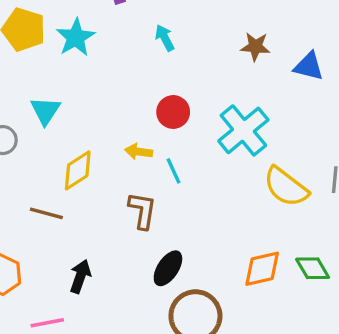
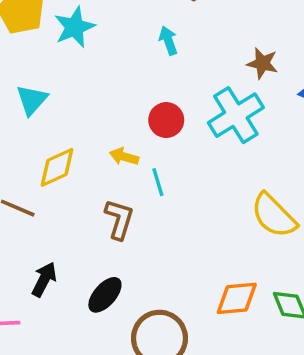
cyan cross: (243, 130) -> (236, 115), moved
black ellipse: (168, 268) -> (105, 295), moved

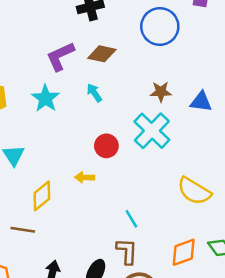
cyan star: (75, 27) -> (45, 98), moved
cyan line: (158, 182) -> (131, 219), moved
brown L-shape: (119, 219) -> (127, 251), moved

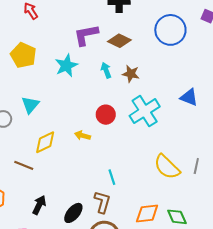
brown star: (161, 92) -> (131, 74), moved

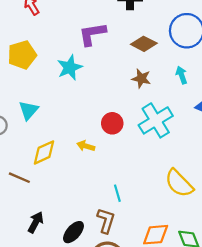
brown diamond: (119, 41) -> (144, 44), moved
yellow pentagon: (23, 55) -> (22, 55), turned 30
cyan arrow: (106, 70) -> (181, 75), moved

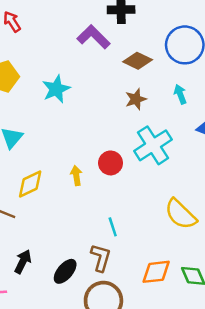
purple L-shape: (92, 34) -> (94, 37), moved, turned 56
brown star: (141, 78) -> (136, 99), turned -30
red circle: (112, 123) -> (111, 163), moved
yellow arrow: (86, 146) -> (76, 176), turned 66

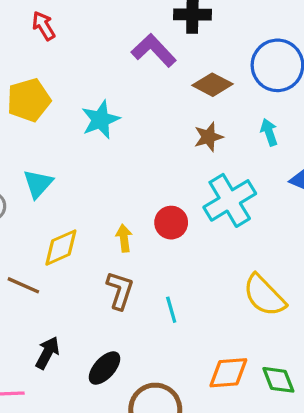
brown L-shape: (101, 258) -> (120, 290), moved

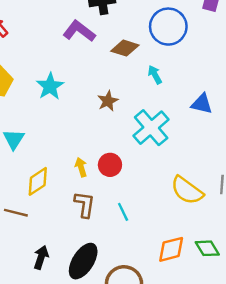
cyan arrow: (269, 132) -> (155, 75), moved
brown star: (208, 137) -> (108, 101), moved
red circle: (171, 223) -> (110, 165), moved
black ellipse: (105, 368) -> (83, 261), size x1.4

